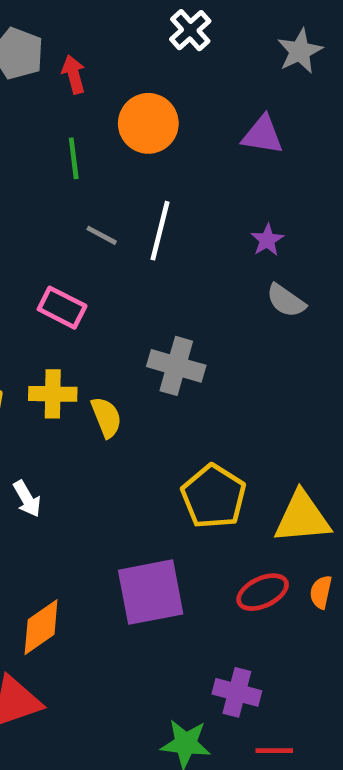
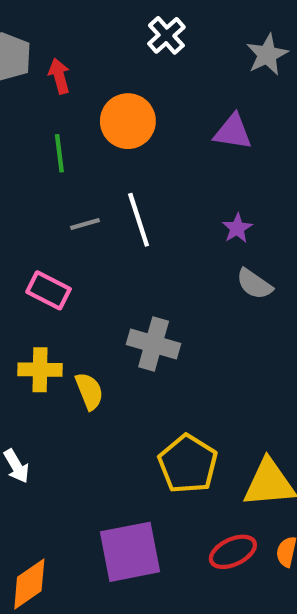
white line: (160, 231) -> (139, 220), turned -32
gray line: (102, 235) -> (85, 224), turned -44

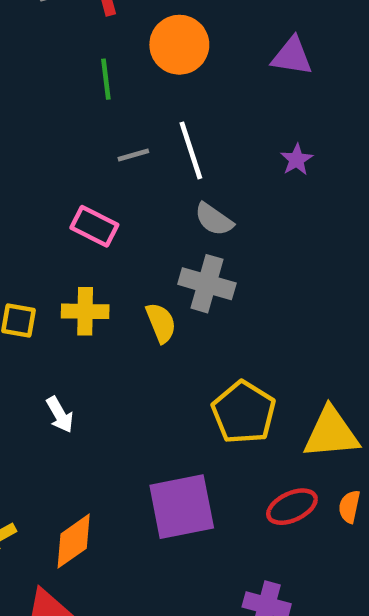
gray semicircle: (254, 284) -> (214, 219), moved
yellow semicircle: (89, 391) -> (161, 323), moved

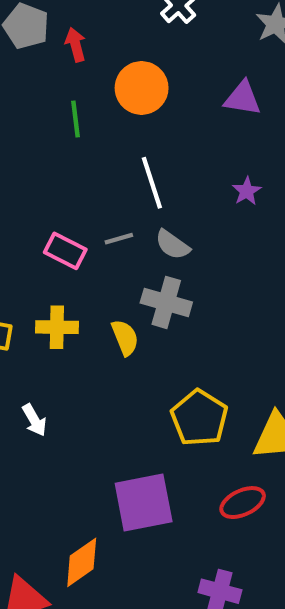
gray line: (133, 155) -> (119, 239), moved
orange diamond: (74, 541) -> (82, 562), moved

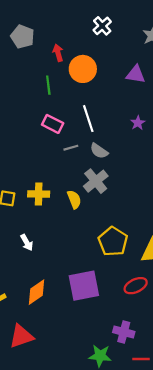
red arrow: (76, 45) -> (58, 53), moved
pink rectangle: (65, 251) -> (53, 124), moved
gray cross: (166, 302) -> (96, 181), turned 35
orange diamond: (82, 562) -> (36, 292), moved

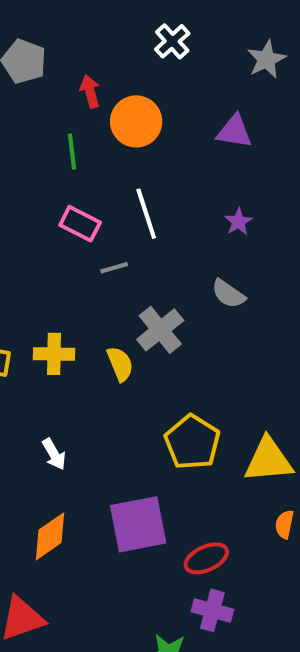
gray semicircle: (99, 151) -> (228, 294), moved
white arrow: (27, 243) -> (54, 454), moved
red ellipse: (136, 286) -> (206, 558), moved

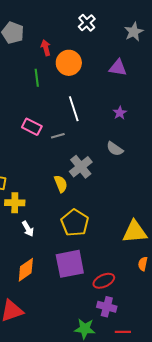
pink rectangle: (80, 224) -> (32, 127), moved
yellow cross: (54, 354) -> (15, 203), moved
yellow pentagon: (192, 442) -> (75, 223), moved

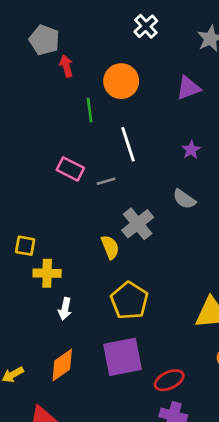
red arrow: (46, 48) -> (66, 66), moved
purple triangle: (118, 68) -> (188, 88), turned -30
green line: (37, 78) -> (90, 110), moved
white arrow: (28, 229) -> (65, 309), turned 42

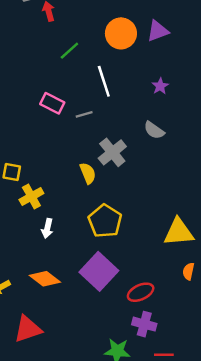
orange circle: (121, 81) -> (121, 33), moved
green line: (90, 110) -> (69, 51), turned 55
yellow cross: (47, 273) -> (31, 197), turned -30
purple square: (123, 357) -> (99, 271), turned -36
orange diamond: (62, 365) -> (45, 279), turned 72

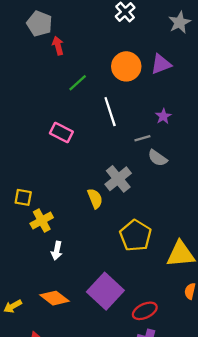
gray line: (84, 114) -> (142, 138), moved
yellow pentagon: (105, 221) -> (136, 236), moved

